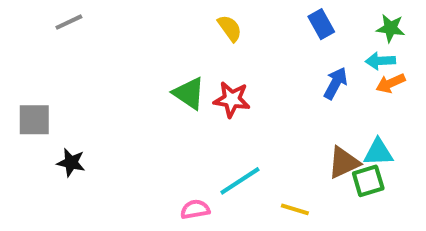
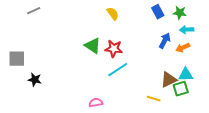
green star: (391, 28) -> (180, 13), moved
orange arrow: (391, 83) -> (183, 48), moved
cyan line: (240, 181) -> (118, 70), moved
yellow line: (295, 209) -> (154, 99), moved

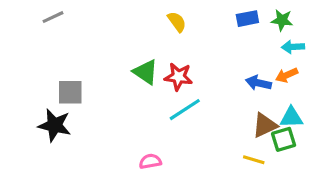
blue rectangle: (158, 12) -> (247, 19), turned -72
blue arrow: (165, 41) -> (258, 83), moved, turned -105
gray square: (17, 59) -> (70, 92), moved
black star: (35, 80) -> (55, 125), size x1.5
yellow line: (154, 99) -> (254, 160), moved

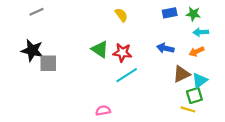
blue arrow: (258, 83) -> (165, 48), moved
cyan triangle: (291, 117) -> (200, 80), turned -35
black star: (55, 125) -> (32, 50), moved
brown triangle: (265, 125) -> (181, 74), moved
yellow line: (254, 160) -> (188, 109), moved

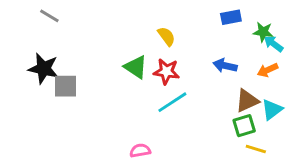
gray line: (37, 12) -> (49, 16), turned 56
green star: (193, 14) -> (263, 32), moved
yellow semicircle: (121, 15) -> (167, 36), moved
cyan arrow: (201, 32) -> (273, 44), turned 40
green square: (194, 95) -> (244, 126), moved

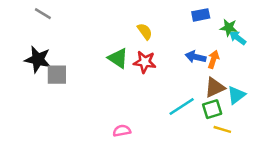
orange arrow: (268, 70) -> (213, 59), moved, turned 132
cyan line: (172, 102) -> (182, 107), moved

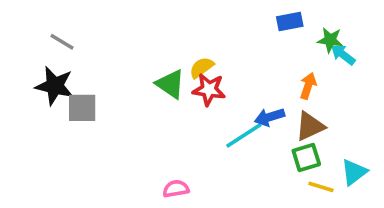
gray line: (43, 14) -> (62, 42), moved
yellow semicircle: (145, 31) -> (202, 67), moved, turned -90
blue arrow: (196, 57) -> (270, 117), moved, turned -30
cyan triangle: (236, 95) -> (354, 172), moved
cyan line: (182, 107) -> (244, 135), moved

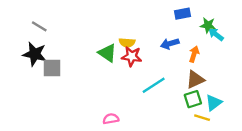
yellow semicircle: (202, 67) -> (127, 43), turned -140
blue arrow: (270, 117) -> (170, 44), moved
cyan triangle: (354, 172) -> (214, 103), moved

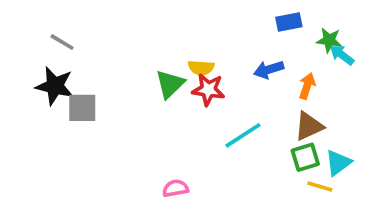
green triangle: (107, 53) -> (170, 84), turned 42

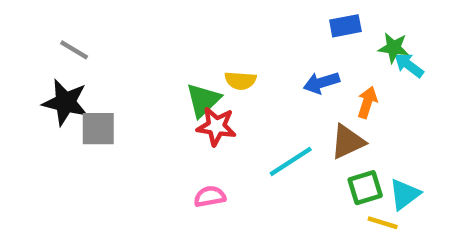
red star: (208, 90) -> (216, 126), moved
brown triangle: (309, 126) -> (348, 142), moved
pink semicircle: (175, 188) -> (210, 196), moved

